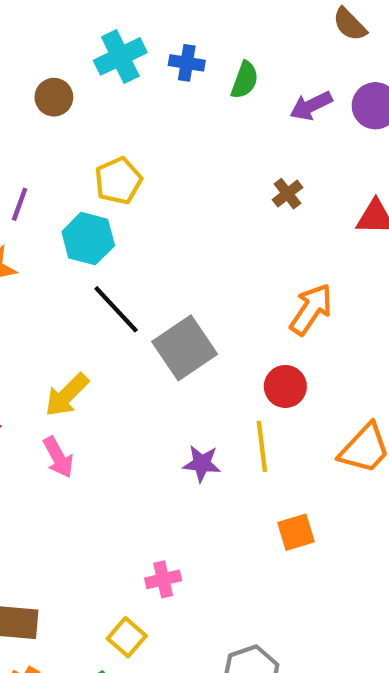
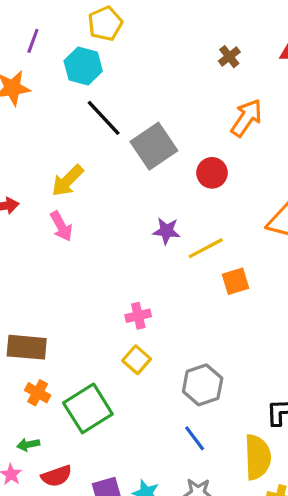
brown cross: (287, 194) -> (229, 57), moved
red circle: (285, 386) -> (212, 173), moved
yellow line: (262, 446) -> (206, 248), moved, turned 69
yellow square: (127, 637) -> (137, 360), moved

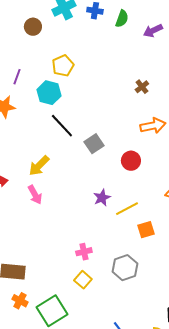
orange arrow: (247, 118) -> (153, 126), turned 45
gray square: (154, 146) -> (94, 144), size x0.7
purple star: (166, 231) -> (102, 198), turned -30
gray hexagon: (203, 385) -> (125, 268), moved

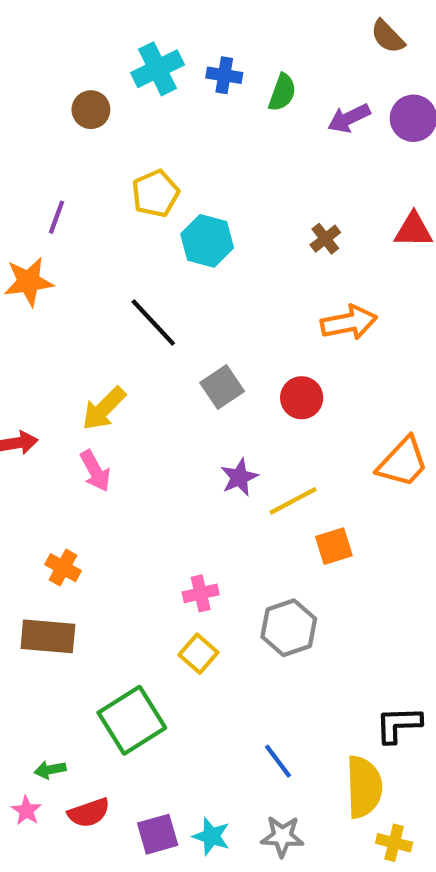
cyan hexagon: (49, 93) -> (207, 241), moved
gray square: (94, 144) -> (222, 387), moved
orange cross: (20, 301) -> (63, 568), moved

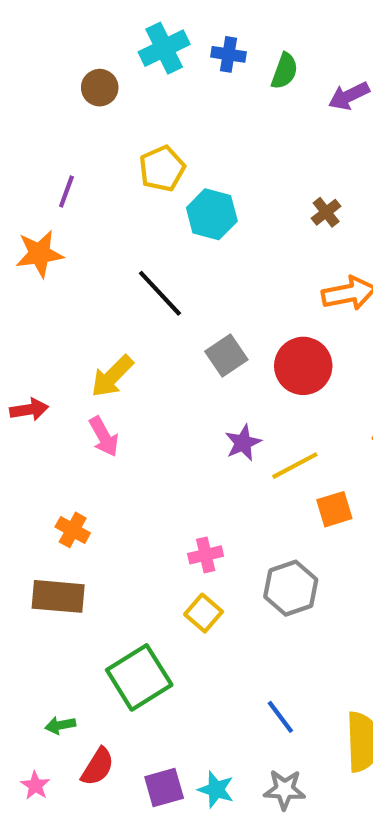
red circle: (302, 398) -> (303, 366), size x1.4
pink star: (26, 811) -> (35, 785), moved
red semicircle: (89, 813) -> (98, 767), turned -39

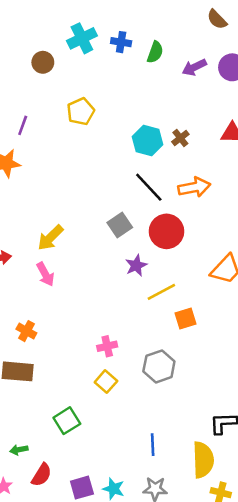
cyan hexagon: (212, 214) -> (148, 141), moved
black line: (160, 293) -> (149, 187), moved
purple star: (243, 443) -> (136, 265), moved
green square: (139, 677) -> (67, 421), size x0.7
blue line: (280, 717) -> (153, 445), turned 35

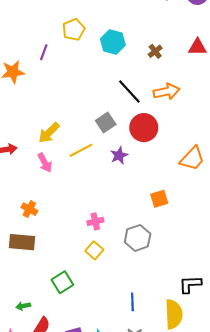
purple line: (23, 125) -> (44, 52), moved
cyan hexagon: (148, 141) -> (113, 42), moved
yellow line: (161, 292) -> (81, 150), moved

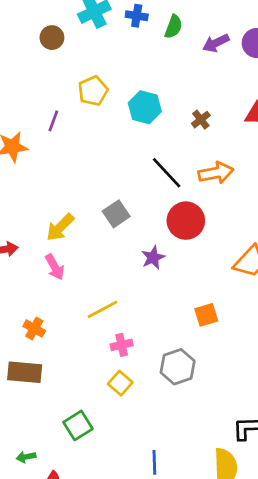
gray square: (106, 122) -> (116, 214), moved
yellow line: (81, 150) -> (103, 309), moved
blue line: (132, 302) -> (154, 462), moved

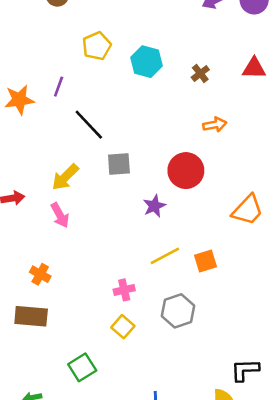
purple line: (53, 121) -> (59, 87), moved
black line: (167, 173) -> (89, 125), moved
orange arrow: (216, 173) -> (215, 125), size x0.7
gray square: (116, 214) -> (119, 164), turned 30
yellow line: (103, 309) -> (165, 256), moved

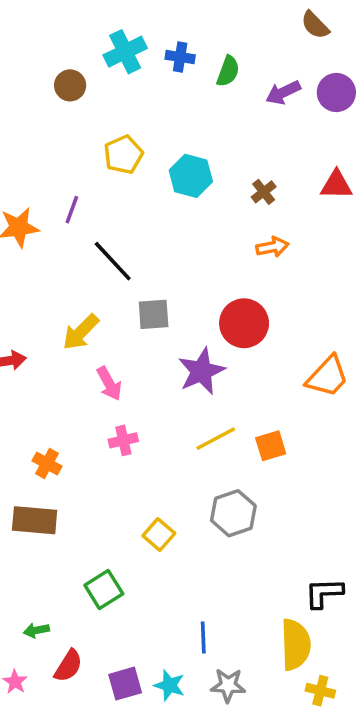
orange arrow: (215, 125) -> (272, 247), moved
purple star: (154, 206) -> (201, 371), size x1.5
pink arrow: (60, 215) -> (109, 384), moved
pink cross: (124, 290) -> (123, 440), moved

